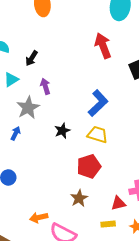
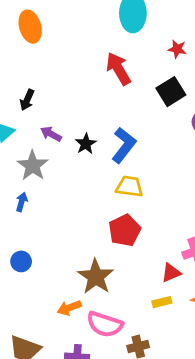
purple arrow: (45, 86) -> (51, 134), turned -35
black star: (62, 131) -> (86, 144), moved
brown star: (79, 198) -> (96, 277), moved, size x1.5

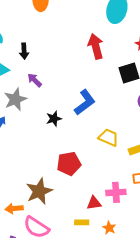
black arrow: (27, 100) -> (24, 51), turned -42
black star: (86, 144) -> (54, 119), moved
yellow trapezoid: (129, 187) -> (108, 138), moved

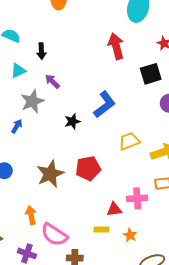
yellow trapezoid: (108, 138) -> (129, 141), turned -45
brown star: (39, 191) -> (50, 174), moved
orange arrow: (14, 209) -> (31, 215), turned 84

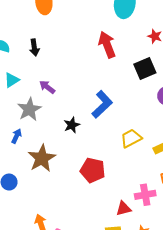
black arrow: (41, 51) -> (34, 47), moved
red pentagon: (88, 168) -> (93, 170), turned 30
brown star: (50, 174) -> (42, 158), moved

